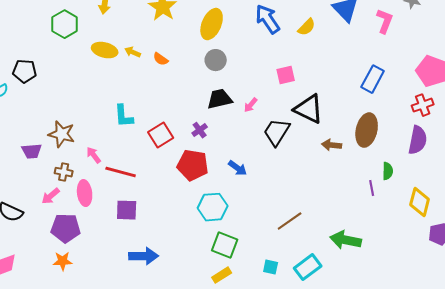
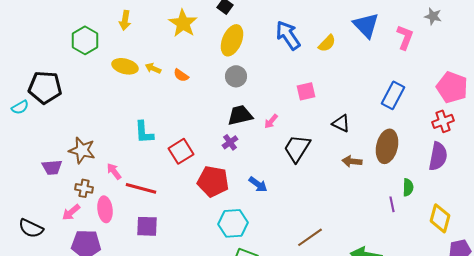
black pentagon: (25, 71) -> (45, 87), size x1.4
black triangle: (309, 109) -> (341, 123), moved, size x0.6
purple cross: (200, 130) -> (230, 142), moved

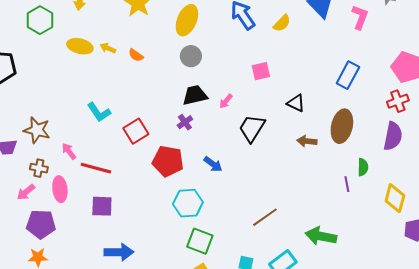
cyan L-shape: (144, 132) -> (99, 112), turned -30

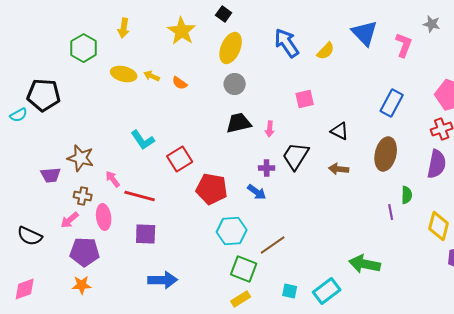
pink arrow: (226, 101) -> (270, 129), turned -35
purple cross: (185, 122) -> (267, 168), moved, turned 35
brown arrow: (307, 141) -> (339, 169), moved
brown line: (265, 217) -> (273, 245), moved

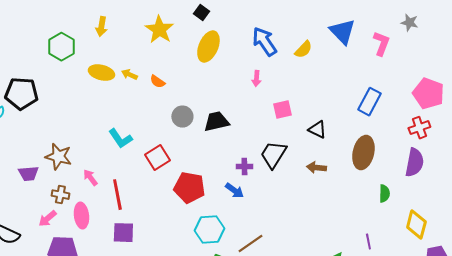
gray circle: (235, 84) -> (182, 117), moved
pink square: (305, 99) -> (282, 110), moved
pink arrow: (270, 129) -> (256, 79), moved
red line: (140, 196) -> (117, 195), turned 64
purple line: (391, 212) -> (368, 242), moved

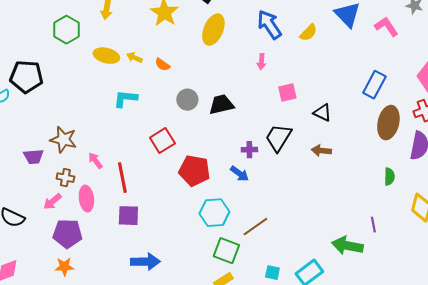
pink L-shape: (381, 44) -> (386, 27), turned -55
cyan L-shape: (120, 139) -> (125, 99), moved, turned 130
brown ellipse: (363, 153) -> (388, 123), moved

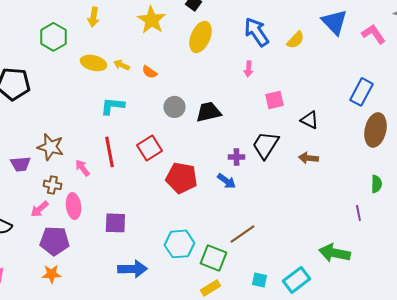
red line: (122, 178) -> (109, 152), moved
cyan hexagon: (214, 213) -> (179, 244), moved
purple line: (373, 225) -> (358, 213), moved

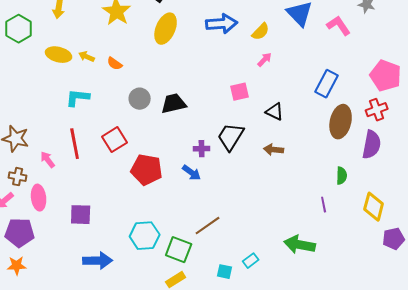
blue arrow: (256, 32) -> (222, 24), turned 120
pink arrow: (248, 69) -> (265, 60), moved, turned -140
cyan rectangle: (296, 280) -> (251, 261), moved, size x0.6

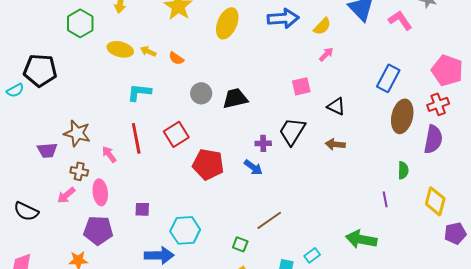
purple square: (81, 215) -> (142, 209), size x0.7
purple pentagon: (20, 233) -> (98, 230), moved
cyan hexagon: (145, 236) -> (185, 230), moved
green square: (179, 250) -> (240, 244), size x0.6

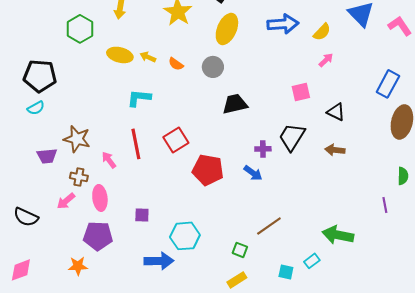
cyan semicircle: (15, 90) -> (36, 108), moved
gray circle: (201, 93) -> (213, 67), moved
green arrow: (361, 239) -> (338, 235), moved

